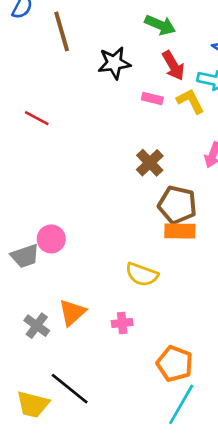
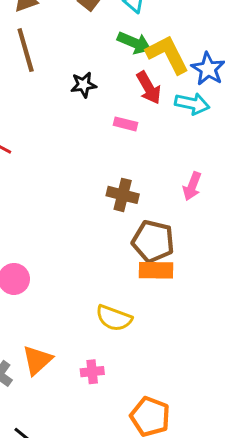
black star: (114, 63) -> (84, 85), size x0.7
yellow L-shape: (190, 101) -> (168, 54), moved, size x1.4
brown cross: (150, 163) -> (123, 195), turned -32

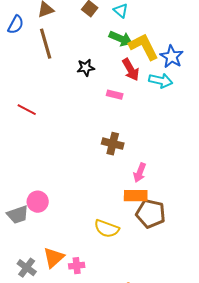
pink arrow: (192, 186) -> (140, 173), moved
brown pentagon: (153, 241) -> (151, 214), moved
pink cross: (92, 372) -> (77, 266), moved

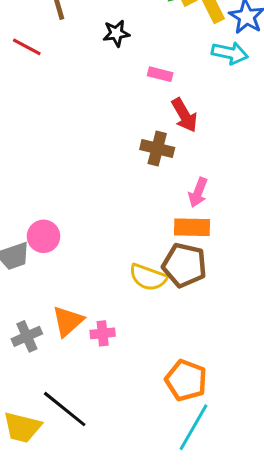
red arrow: (131, 70) -> (184, 115), moved
red line: (27, 110) -> (27, 47), moved
brown pentagon: (151, 214) -> (184, 265), moved
gray cross: (27, 268) -> (27, 336), turned 30

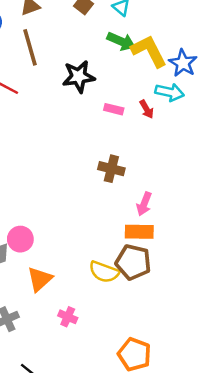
black star: (116, 33) -> (79, 76), size x1.5
red arrow: (184, 115) -> (147, 109), moved, size x0.7
orange triangle: (68, 321) -> (40, 279), moved
pink cross: (103, 333) -> (68, 317), turned 30

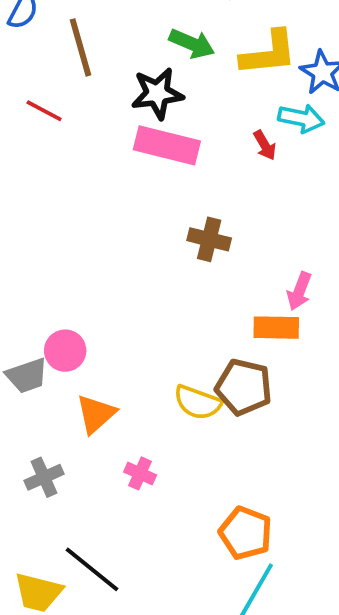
green arrow: (121, 41) -> (192, 44), moved
yellow L-shape: (149, 51) -> (269, 53), turned 111
pink rectangle: (114, 109) -> (167, 145), moved, size x2.0
pink arrow: (144, 204) -> (299, 291), moved
orange rectangle: (139, 232) -> (276, 328), moved

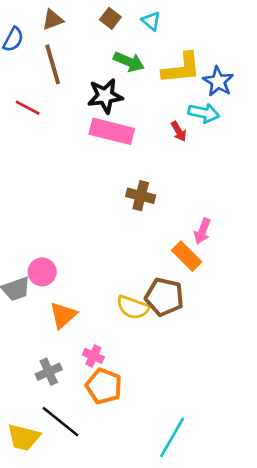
orange rectangle: (276, 328) -> (187, 256), turned 44
gray cross: (44, 477) -> (49, 372), moved
orange pentagon: (246, 533) -> (104, 386), moved

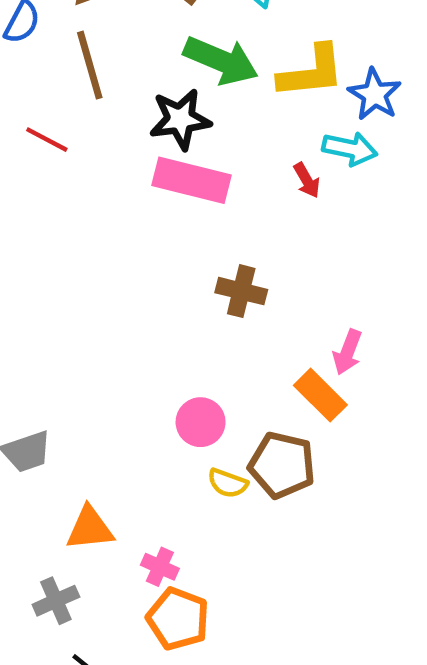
green arrow: (129, 62) -> (221, 61), size x1.4
pink circle: (42, 272) -> (201, 422), moved
yellow semicircle: (133, 307) -> (228, 483), size x0.7
orange triangle: (63, 315) -> (90, 528), moved, turned 36
gray cross: (49, 372) -> (56, 601), moved

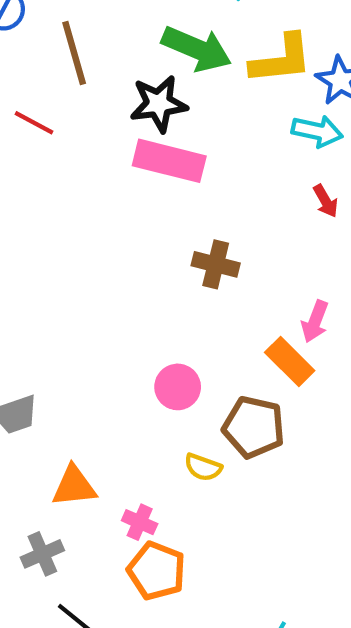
red arrow: (307, 180) -> (326, 201), moved
yellow semicircle: (228, 483) -> (203, 467), moved

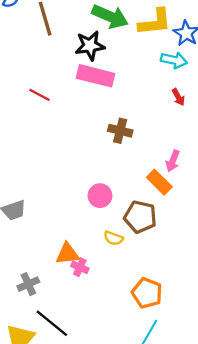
red line: (34, 123) -> (40, 95), moved
orange triangle: (74, 486) -> (68, 254), moved
orange pentagon: (157, 571) -> (147, 293), moved

